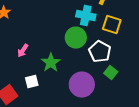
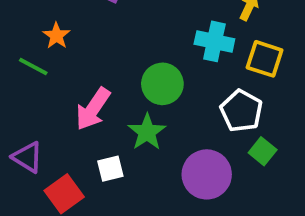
green circle: (76, 38) -> (162, 84), moved
pink arrow: (23, 51) -> (93, 109), size x1.6

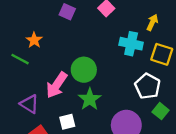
green circle: (162, 84) -> (84, 70), moved
purple triangle: (27, 157) -> (29, 104), moved

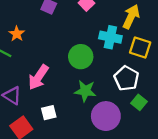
yellow arrow: (152, 22) -> (131, 17), size x1.5
green circle: (84, 70) -> (81, 57), moved
green star: (90, 99) -> (85, 91), moved, turned -30

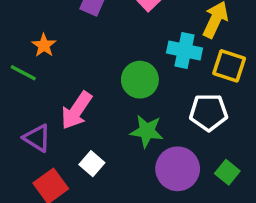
white pentagon: (126, 78) -> (208, 112), turned -30
green square: (139, 102) -> (227, 172), moved
white square: (49, 113) -> (92, 164), turned -35

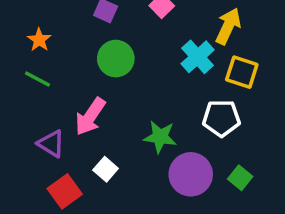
orange star: (44, 45) -> (39, 40), moved
cyan cross: (184, 50) -> (198, 57), turned 36
green circle: (140, 80) -> (116, 59), moved

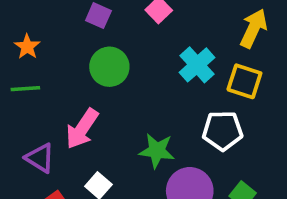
yellow arrow: (228, 26) -> (254, 28), moved
green line: (37, 79) -> (25, 89), turned -32

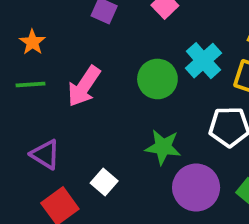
green circle: (109, 67) -> (157, 79), moved
pink arrow: (82, 129) -> (84, 86), moved

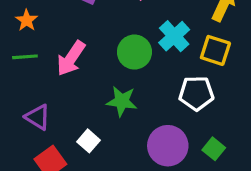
green star: (163, 147) -> (122, 101), moved

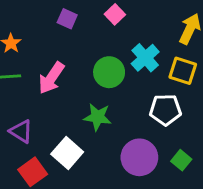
white square: (88, 141) -> (67, 153), size x1.5

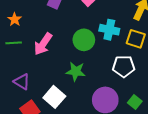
cyan cross: (145, 58) -> (109, 30), turned -36

